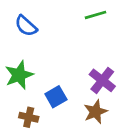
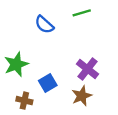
blue semicircle: (26, 26) -> (44, 25), moved

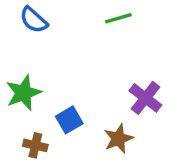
blue semicircle: (44, 25) -> (34, 20), moved
purple cross: (88, 69) -> (145, 98), moved

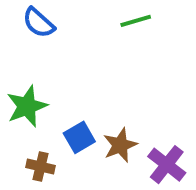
purple cross: (145, 98) -> (167, 165), moved
brown star: (118, 139) -> (120, 145), moved

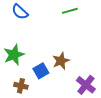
brown star: (120, 145) -> (61, 61), moved

